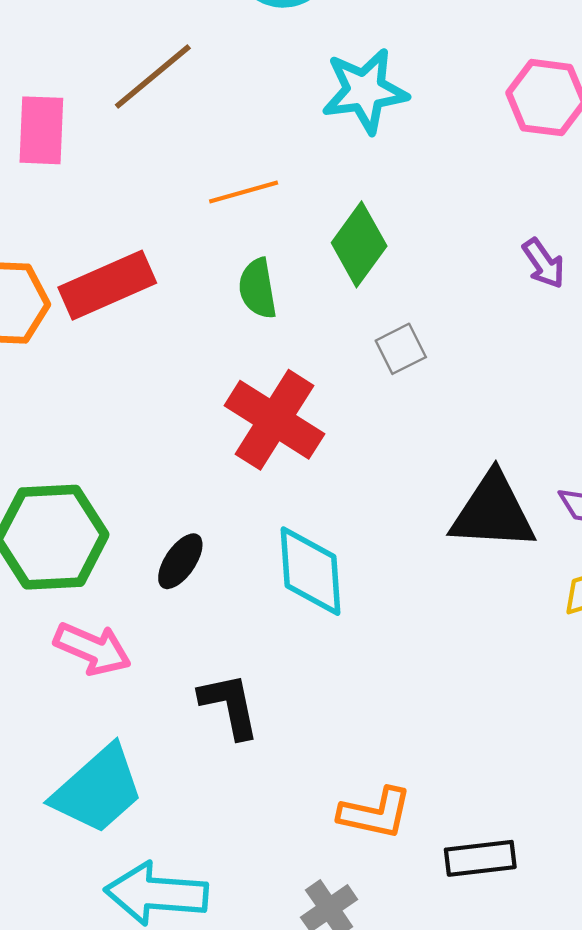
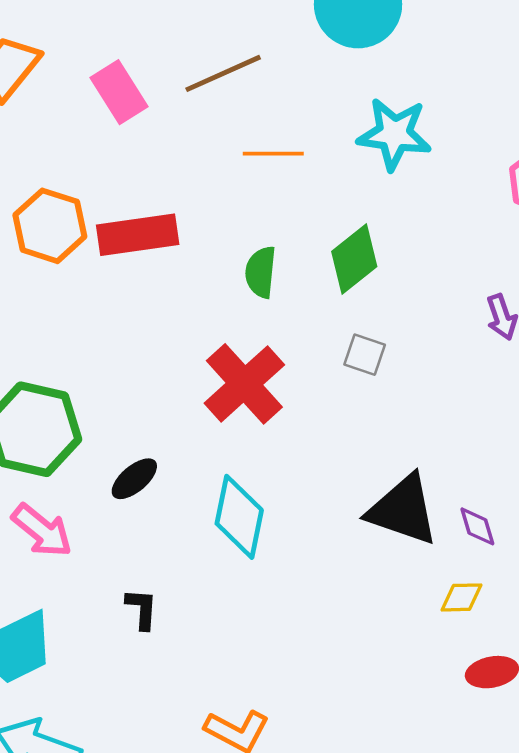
pink rectangle: (41, 130) -> (119, 92), turned -50
orange line: (244, 192) -> (273, 154), moved
gray square: (401, 349) -> (365, 355), turned 30
black L-shape: (230, 705) -> (142, 609), size x0.7

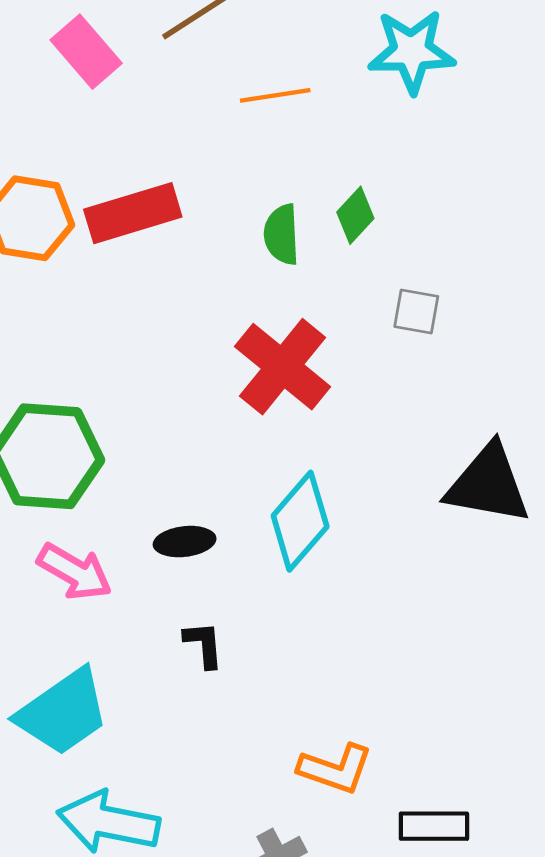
green diamond: (354, 259) -> (355, 215), moved, size x0.7
black ellipse: (134, 479) -> (185, 542), moved, turned 42
cyan diamond: (239, 517) -> (300, 521), turned 38

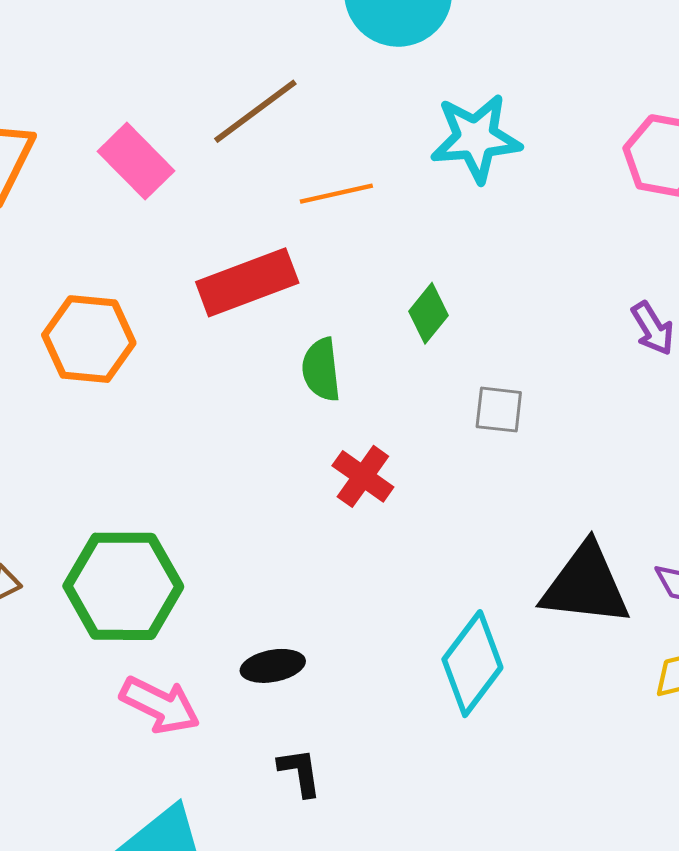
red rectangle: (133, 213) -> (247, 282), moved
green semicircle: (282, 234) -> (321, 370), moved
red cross: (283, 367) -> (363, 476), size x0.6
cyan diamond: (300, 521) -> (472, 664), moved

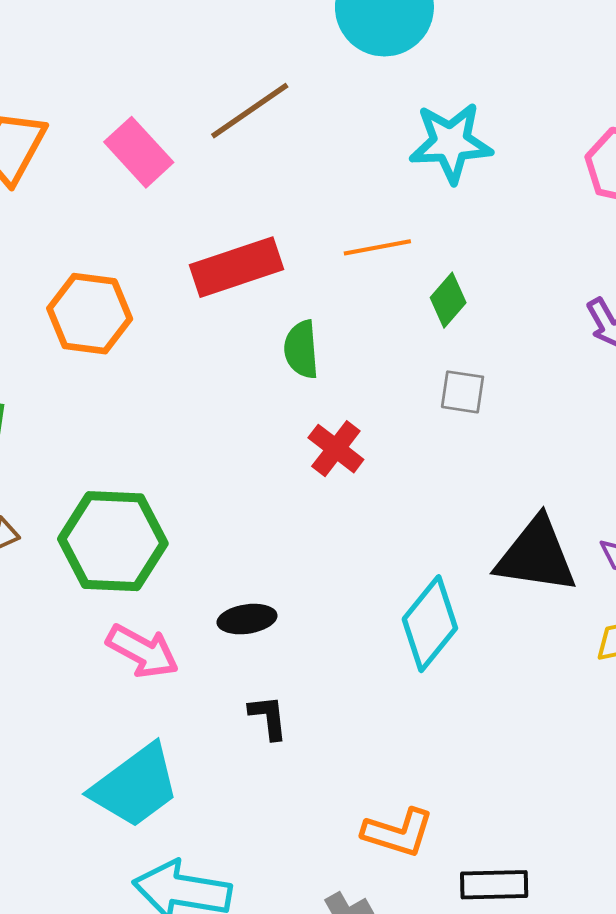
orange line: (336, 194) -> (377, 247), moved
green diamond: (429, 313) -> (448, 300), moved

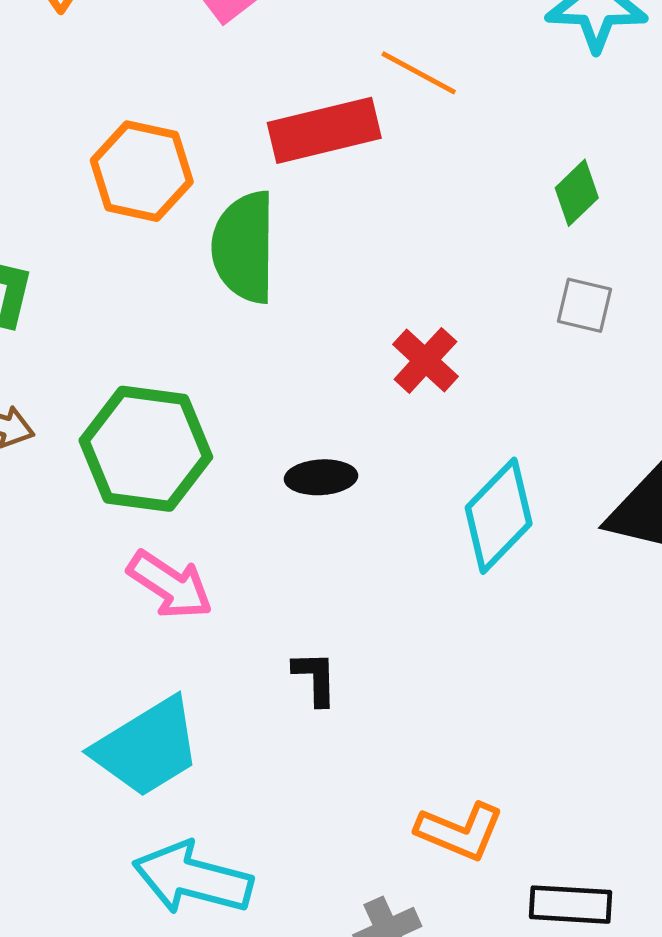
orange line: (377, 247) -> (419, 73), moved, turned 34
green semicircle: (301, 349) -> (244, 247), moved, size x1.6
black ellipse: (247, 619) -> (321, 477), moved
cyan diamond: (430, 624) -> (499, 516), moved

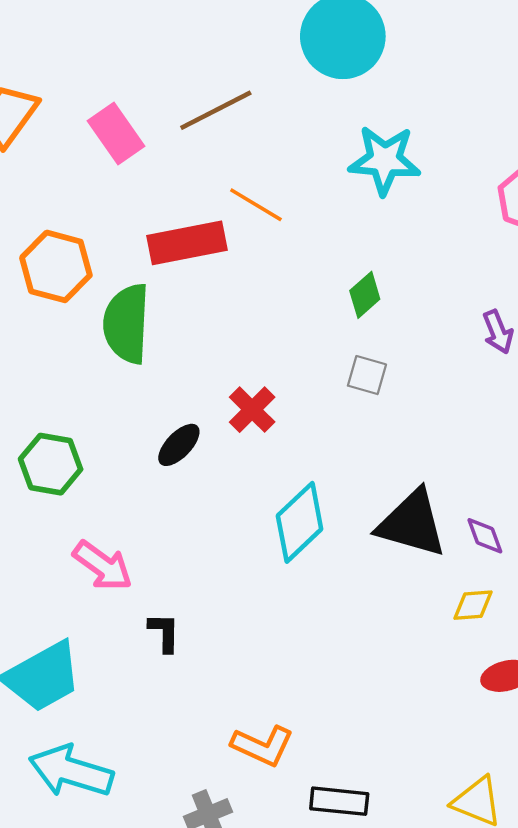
green hexagon: (146, 449) -> (51, 464), size x0.7
black ellipse: (321, 477) -> (179, 445), moved, turned -45
pink arrow: (170, 585) -> (103, 566), moved

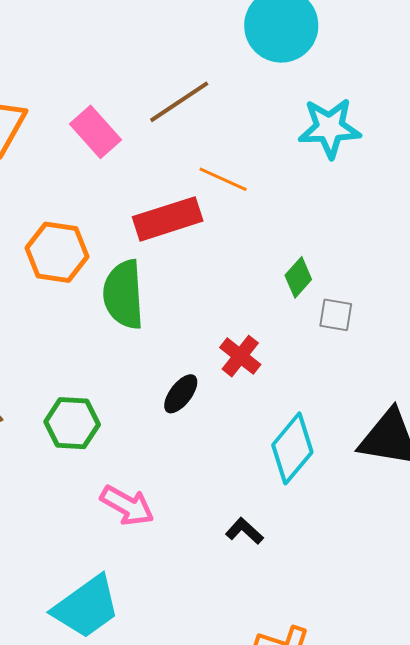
green diamond: (365, 295) -> (298, 277), moved
black L-shape: (164, 632) -> (244, 531), moved, turned -42

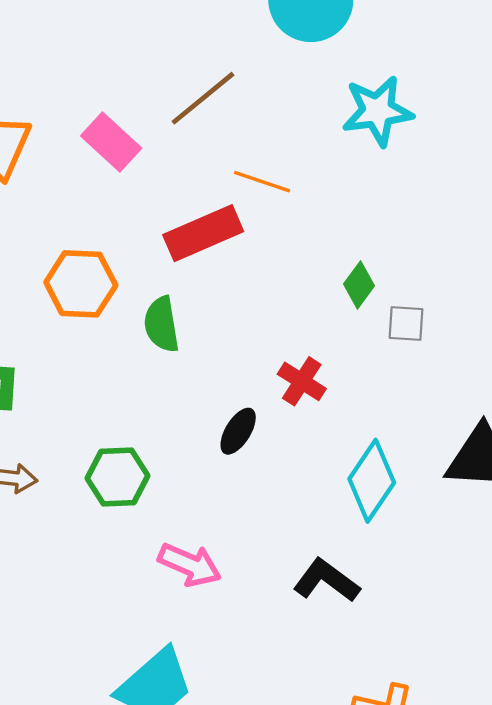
green semicircle: (124, 294) -> (162, 324), size x0.7
black L-shape: (244, 531) -> (326, 580), size x1.5

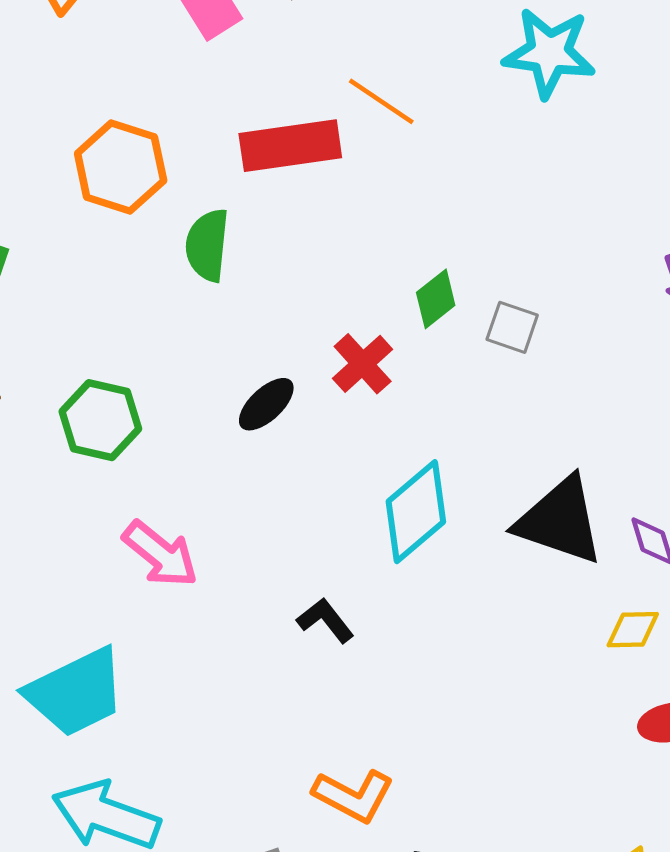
green diamond: (359, 285) -> (436, 299), moved
black L-shape: (326, 580) -> (325, 620), size x0.7

